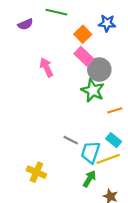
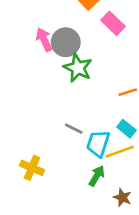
pink rectangle: (84, 56) -> (113, 23), moved
gray circle: (99, 70) -> (66, 42), moved
green star: (93, 90) -> (78, 68), moved

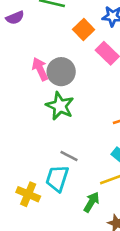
green star: (78, 68) -> (60, 106), moved
cyan trapezoid: (98, 143) -> (57, 178), moved

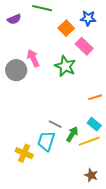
gray circle: (61, 72) -> (16, 70), moved
green star: (60, 106) -> (65, 66), moved
green arrow: (91, 202) -> (72, 134), moved

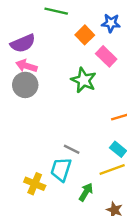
purple semicircle: (14, 19) -> (23, 43), moved, size x1.5
pink arrow: (33, 58) -> (26, 66), moved, turned -48
green arrow: (72, 134) -> (86, 192), moved

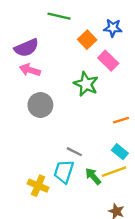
gray circle: (25, 85) -> (40, 105), moved
green arrow: (86, 192) -> (93, 176), moved, turned -72

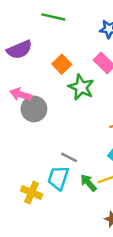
orange square: (87, 40) -> (62, 64), moved
pink arrow: (30, 70) -> (21, 94), moved

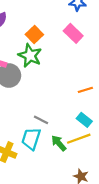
green star: (81, 87) -> (30, 56), moved

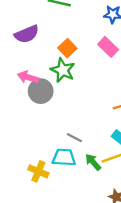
cyan trapezoid: (31, 139) -> (64, 157), turned 75

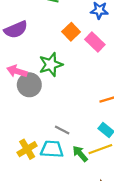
orange square: (67, 48) -> (71, 32), moved
green star: (63, 70) -> (51, 65), turned 30
yellow cross: (38, 171) -> (27, 149), moved, turned 36

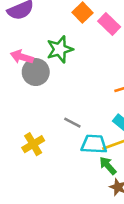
cyan trapezoid: (52, 149) -> (94, 144), moved
green arrow: (80, 154) -> (108, 166), moved

